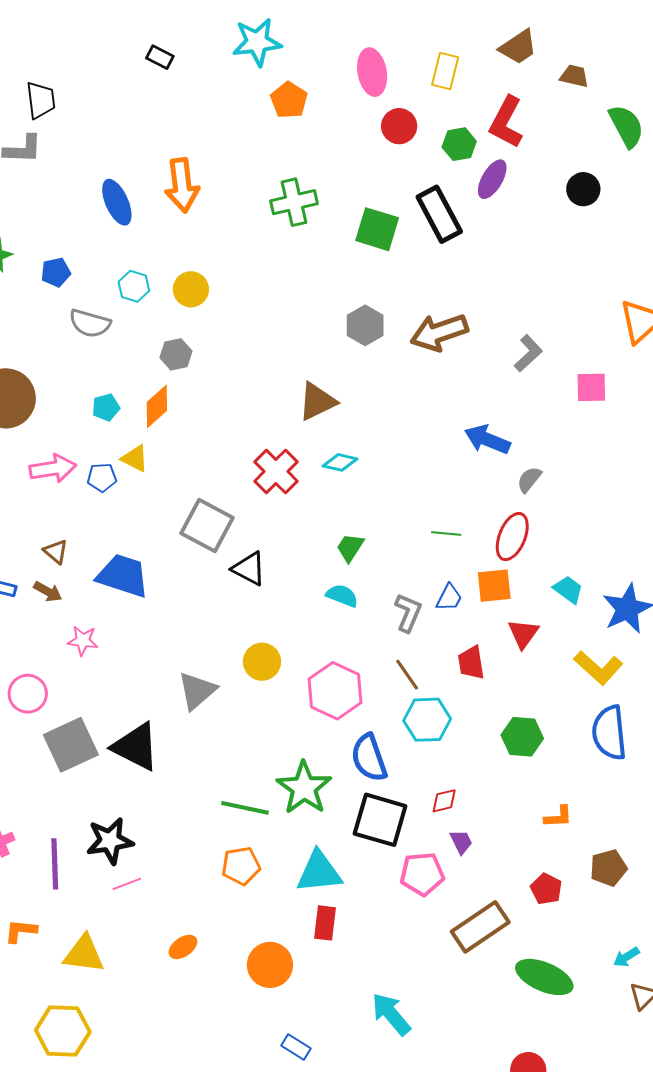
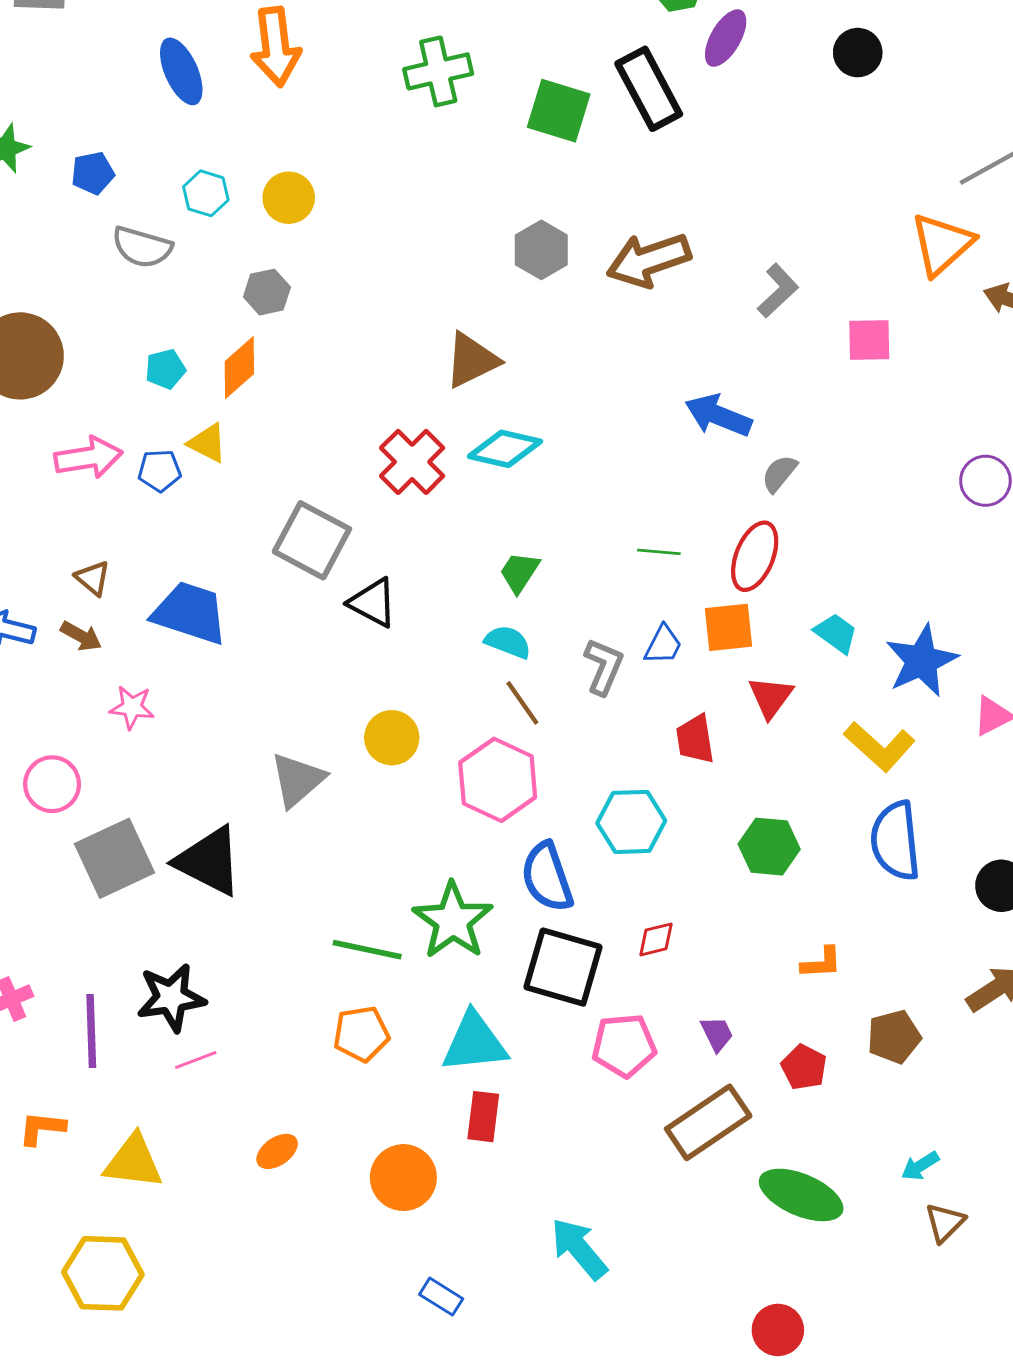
cyan diamond: (340, 462) -> (505, 449), size x1.4
brown line: (407, 675) -> (522, 703), moved
purple trapezoid: (461, 842) -> (717, 1034), moved

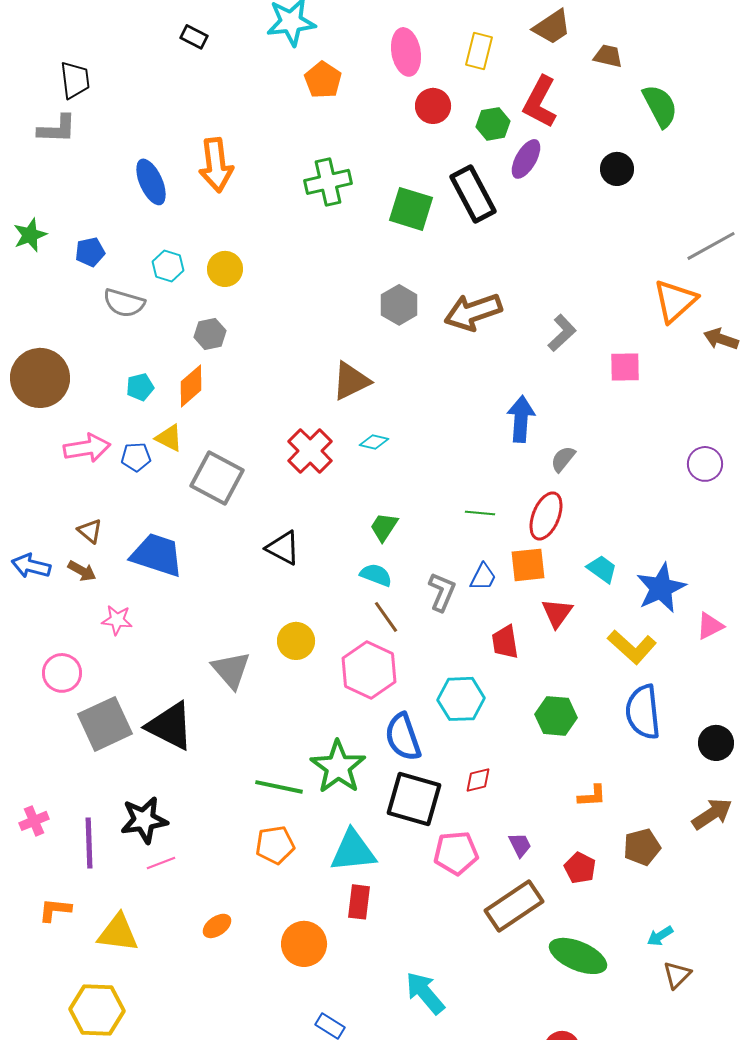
blue arrow: (718, 415) -> (521, 419), turned 72
cyan diamond: (505, 449) -> (374, 442), size x0.6
gray square: (312, 540) -> (217, 478), moved
gray triangle: (297, 780) -> (231, 670), turned -30

